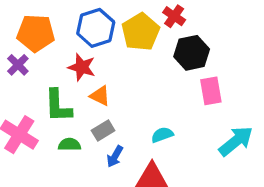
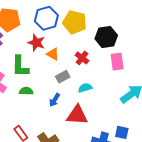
red cross: (174, 16) -> (82, 58), moved
yellow pentagon: (141, 32) -> (75, 22), turned -30
orange triangle: (100, 96) -> (53, 54), moved
gray rectangle: (103, 130) -> (63, 77), moved

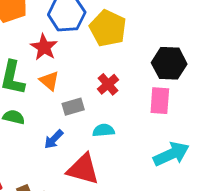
black hexagon: (106, 37) -> (169, 63), moved
orange triangle: (53, 54) -> (49, 81), moved

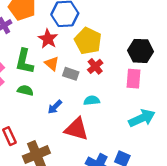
yellow pentagon: (108, 28) -> (88, 41), moved
gray rectangle: (73, 107) -> (71, 74), moved, turned 35

